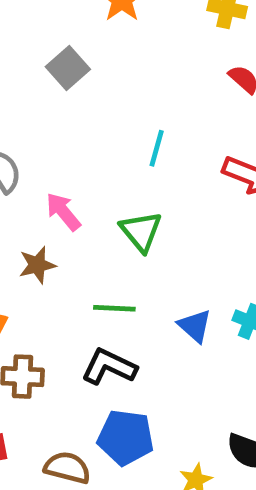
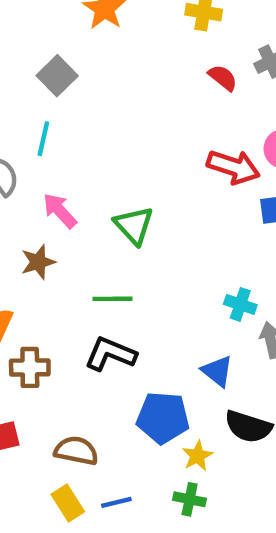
cyan line: (157, 148) -> (43, 139), moved
blue triangle: (195, 326) -> (217, 371), moved
blue pentagon: (126, 437) -> (163, 418), moved

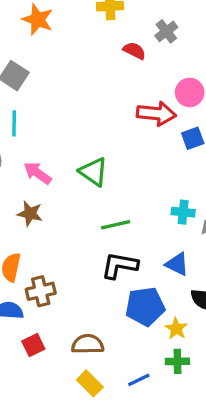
brown star: (38, 262) -> (30, 214), turned -30
green line: (113, 299) -> (116, 225), moved
black L-shape: (110, 354) -> (120, 265), moved
blue line: (116, 502) -> (139, 380), moved

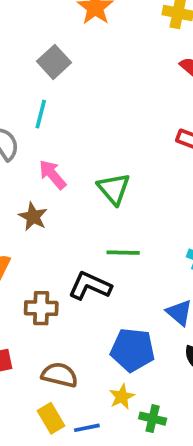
black L-shape: (120, 265) -> (90, 286), moved
brown cross: (41, 291) -> (41, 308), moved
yellow star: (176, 329) -> (122, 397), moved
blue line: (139, 380) -> (87, 428), moved

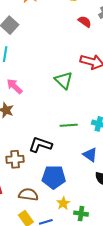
green triangle: (114, 189) -> (64, 80), moved
green line: (123, 253) -> (69, 125), moved
blue pentagon: (133, 350) -> (54, 177), moved

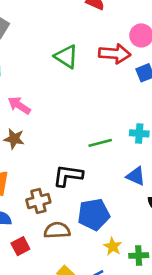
green triangle: (64, 80) -> (66, 57), moved
brown semicircle: (28, 195) -> (57, 230), moved

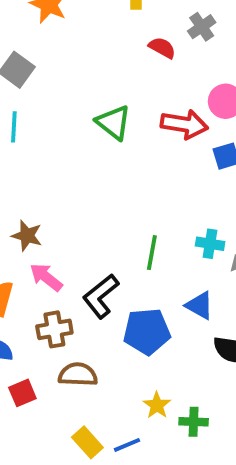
pink arrow: (19, 105) -> (46, 277), moved
green line: (100, 143) -> (152, 253), turned -70
black L-shape: (68, 176) -> (101, 296), turned -52
blue pentagon: (94, 215) -> (147, 331), moved

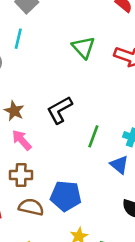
black L-shape: (101, 296) -> (60, 110), moved
blue triangle: (200, 305) -> (119, 165), moved
blue pentagon: (147, 331) -> (66, 196), moved

